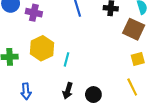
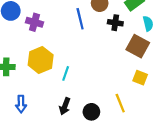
yellow square: (138, 59) -> (140, 78), turned 32
yellow line: (132, 87) -> (120, 103), moved

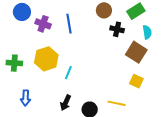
blue line: (80, 19) -> (69, 24), moved
yellow line: (120, 103) -> (117, 103), turned -60

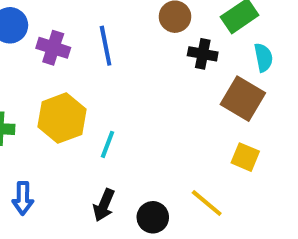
yellow line: (117, 103) -> (207, 203), turned 30

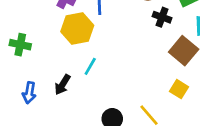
yellow hexagon: (62, 118) -> (77, 29), moved
black arrow: (104, 205) -> (63, 85), moved

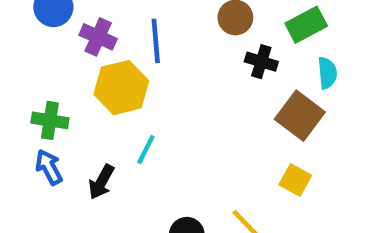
green cross: (20, 45) -> (50, 120), moved
blue arrow: (29, 93) -> (49, 167), moved, turned 145

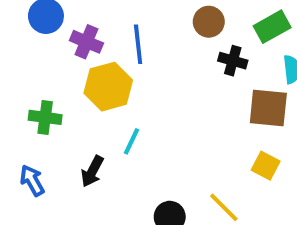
brown square: (300, 116) -> (268, 108), turned -30
blue arrow: (49, 167) -> (32, 180), moved

